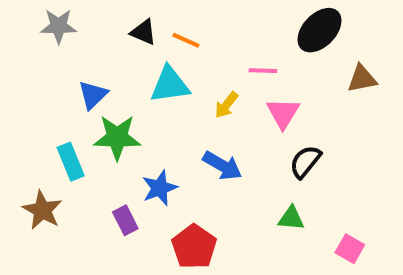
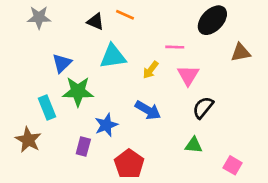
orange line: (186, 40) -> (125, 15), moved
purple rectangle: (125, 220) -> (83, 147), turned 42

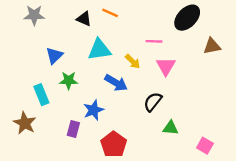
yellow arrow: (151, 70) -> (133, 61), turned -84
green star: (78, 91) -> (69, 80), size x0.7
black semicircle: (203, 108) -> (153, 102), moved
blue arrow: (148, 110) -> (116, 83), moved

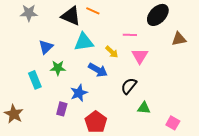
black triangle: (84, 19) -> (71, 16), size x1.5
brown star: (25, 123) -> (14, 114), moved

